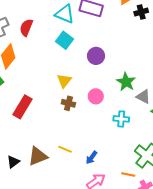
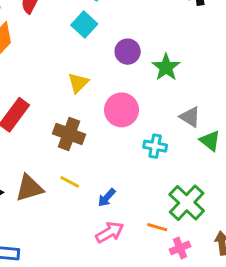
green star: (126, 82) -> (166, 67), moved
pink circle: (96, 96) -> (122, 110), size x1.5
brown cross: (68, 103) -> (69, 134), moved, size x1.5

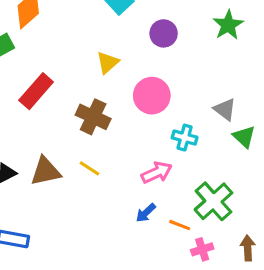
green star: (166, 67) -> (228, 25), moved
blue arrow: (107, 198) -> (146, 213), moved
pink arrow: (110, 232) -> (157, 173), moved

